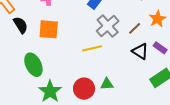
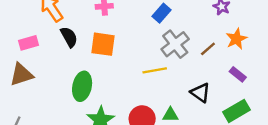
black triangle: (140, 51) -> (200, 93), moved
green ellipse: (33, 65) -> (82, 86), turned 35

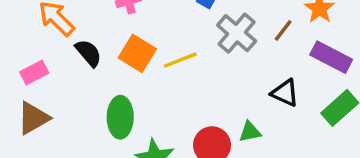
orange square: (103, 44) -> (137, 53), turned 35
yellow line: (155, 70) -> (180, 60), moved
purple rectangle: (238, 74) -> (331, 57), size x1.6

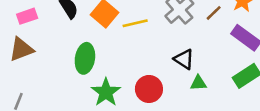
black triangle: (285, 93) -> (184, 59), moved
green triangle: (250, 132) -> (198, 83), moved

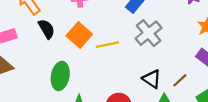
brown line: (214, 13) -> (180, 80), moved

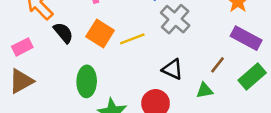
black triangle: (152, 79) -> (172, 69), moved

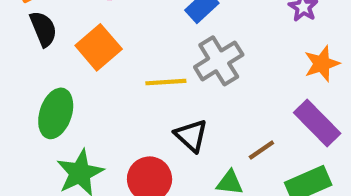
yellow line: (132, 39) -> (166, 82), moved

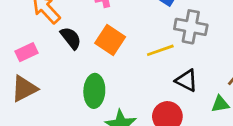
gray cross: (219, 61) -> (191, 27), turned -32

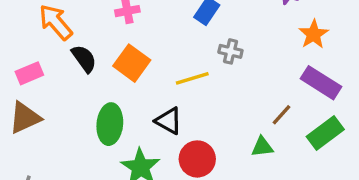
gray cross: (191, 27) -> (230, 51), size x0.6
black triangle: (187, 80) -> (169, 121), moved

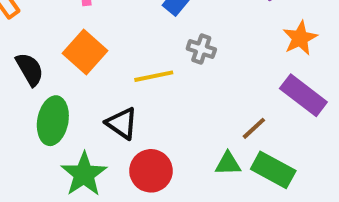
black semicircle: (84, 59) -> (30, 69), moved
green rectangle: (325, 133) -> (273, 170), moved, turned 60

